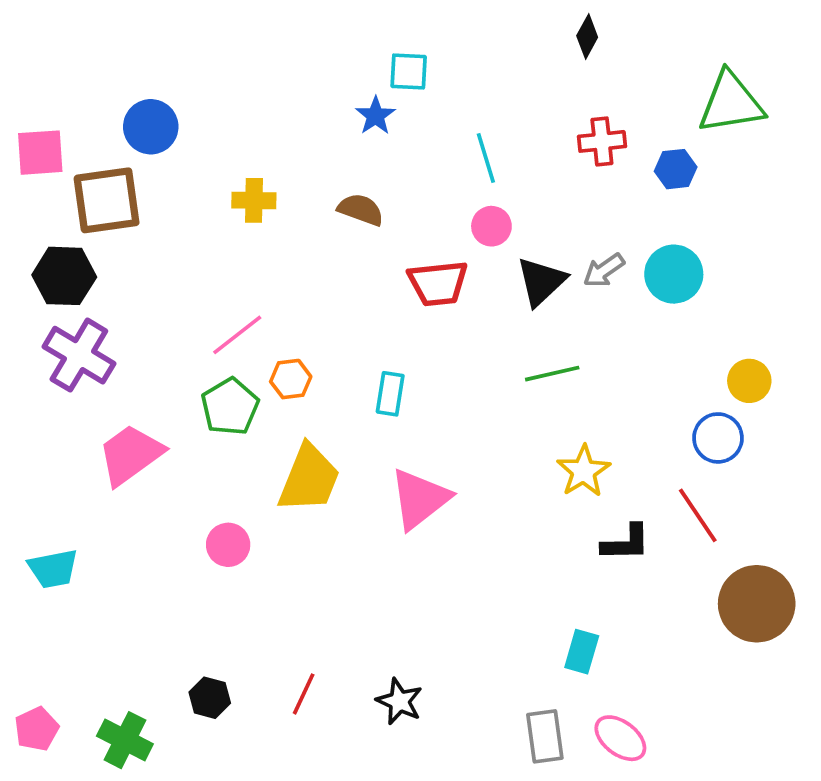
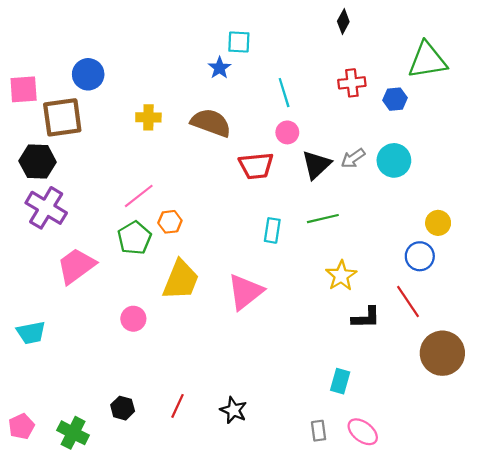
brown semicircle: (361, 210) -> (211, 123), size x1.5
cyan rectangle: (390, 394) -> (272, 230), moved
gray rectangle: (545, 736) -> (319, 431), size x0.7

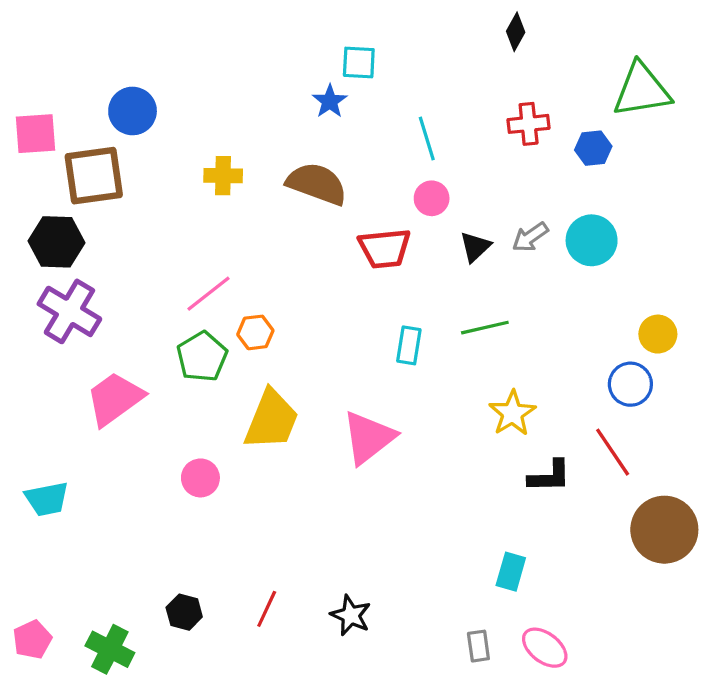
black triangle: (316, 165) -> (475, 247), size x0.7

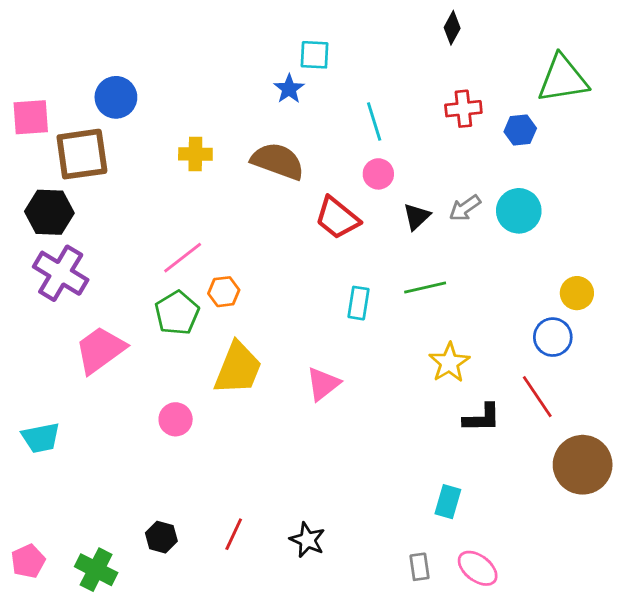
red trapezoid: (385, 248) -> (337, 218), turned 45
pink triangle: (369, 438) -> (323, 384), size x0.7

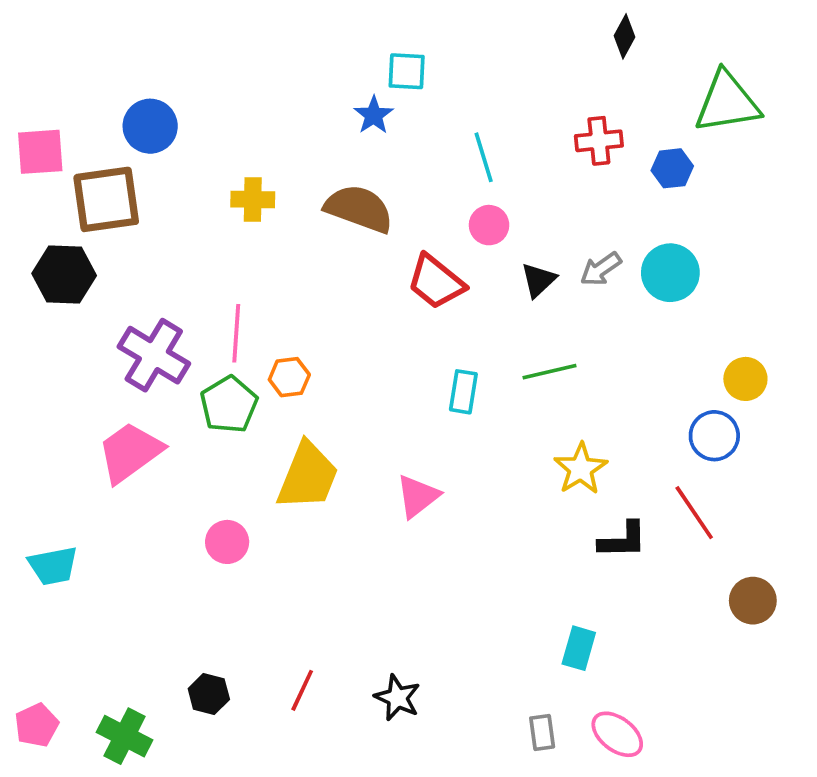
black diamond: (452, 28) -> (625, 36), moved
pink line: (183, 258) -> (236, 333), turned -48
purple cross: (61, 273) -> (154, 355), moved
brown circle: (583, 465) -> (753, 601), size x0.6

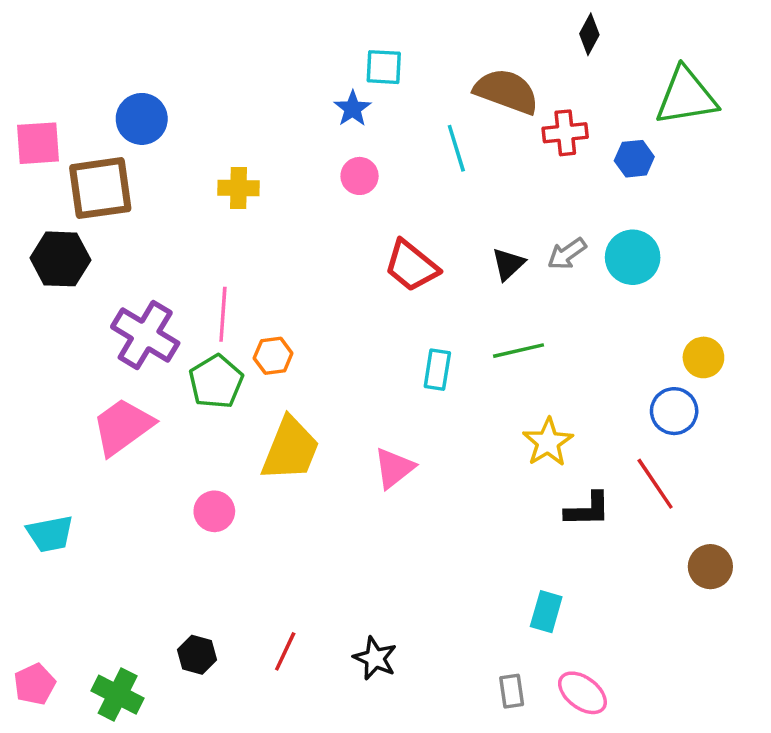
brown semicircle: (359, 209) -> (506, 91), moved
pink circle: (489, 225) -> (360, 176), moved

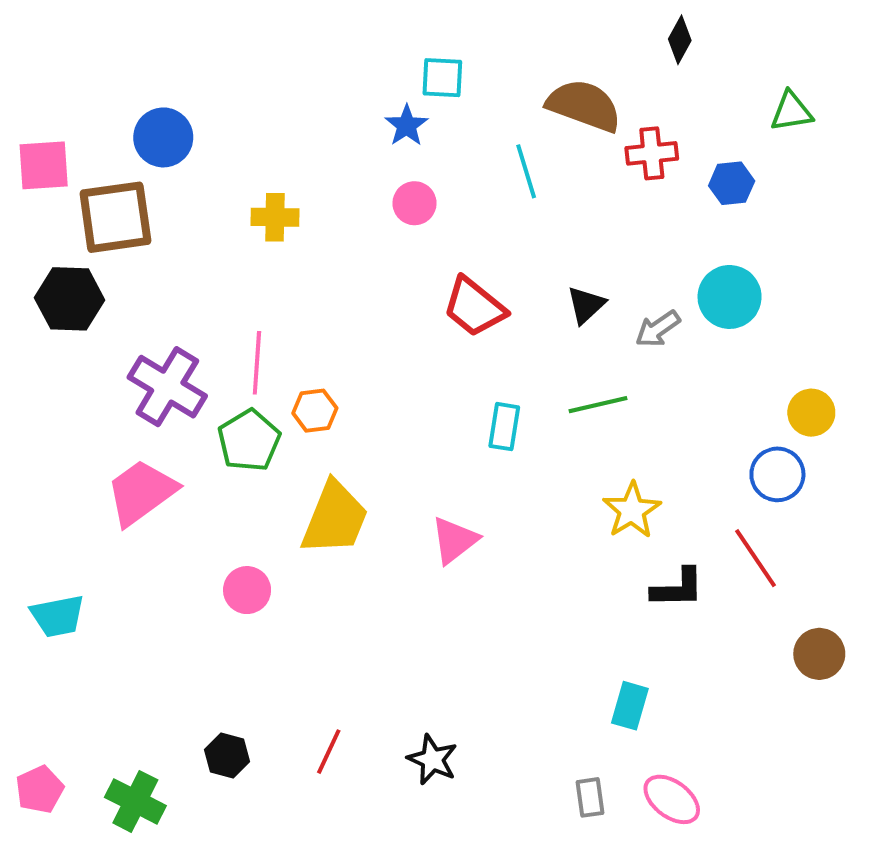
green triangle: (686, 96) -> (791, 111), size x0.6
gray arrow: (567, 254) -> (658, 329), moved

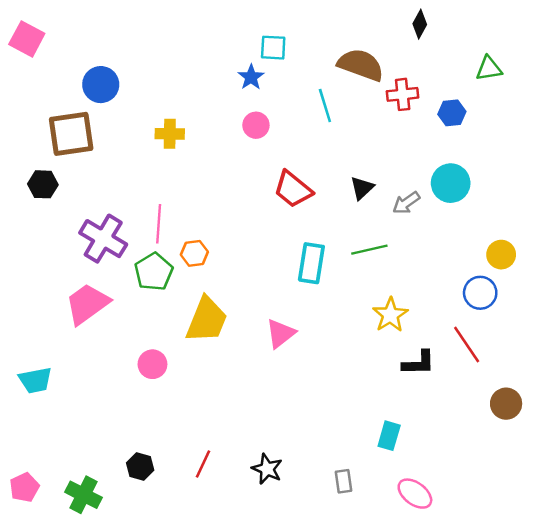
pink square: (44, 165) -> (27, 39), moved, turned 32
black hexagon: (70, 299) -> (43, 184), size x0.7
cyan rectangle: (504, 427) -> (311, 263), size x1.4
gray rectangle: (590, 797) -> (343, 481), moved

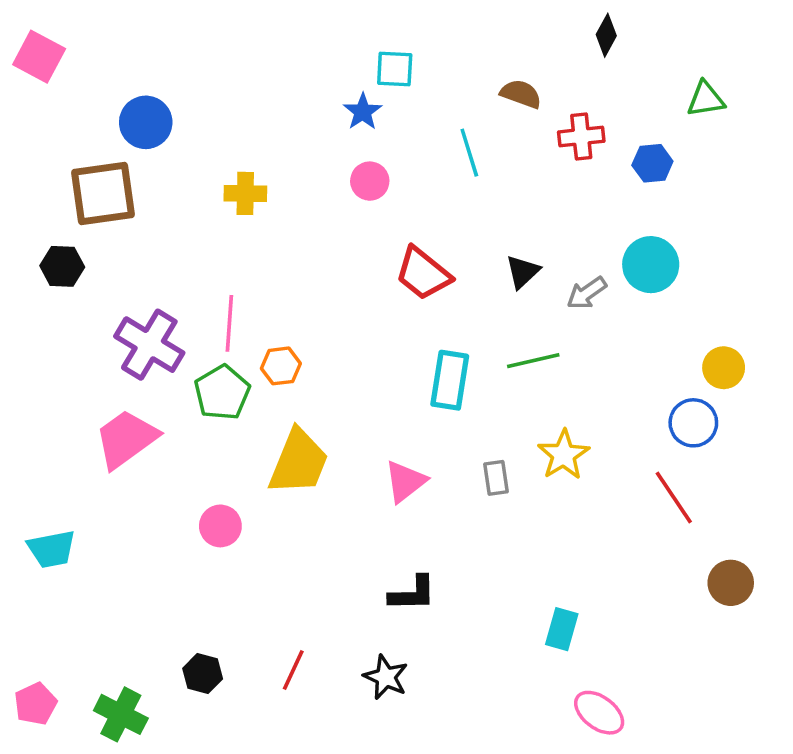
brown semicircle: (361, 65) -> (521, 94), size x0.6
black L-shape: (419, 363) -> (412, 594), moved
gray rectangle: (343, 481) -> (496, 478), moved

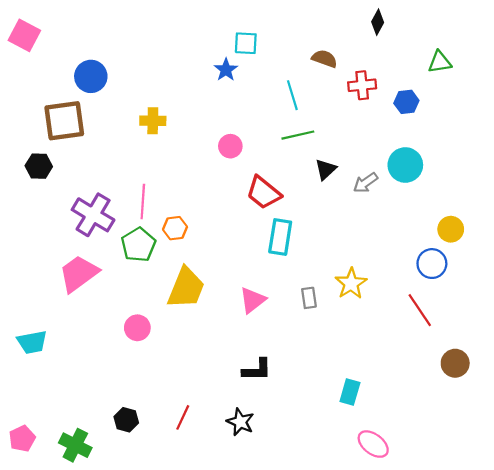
pink circle: (370, 181) -> (230, 146), moved
red trapezoid: (423, 273) -> (264, 193), moved
green line: (533, 361) -> (298, 135), moved

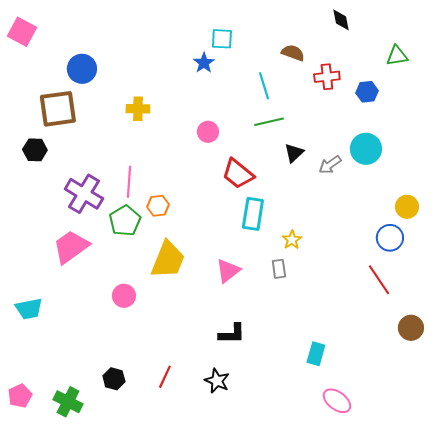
black diamond: (378, 22) -> (341, 20), turned -40
yellow star: (351, 283) -> (292, 240), moved, size x0.7

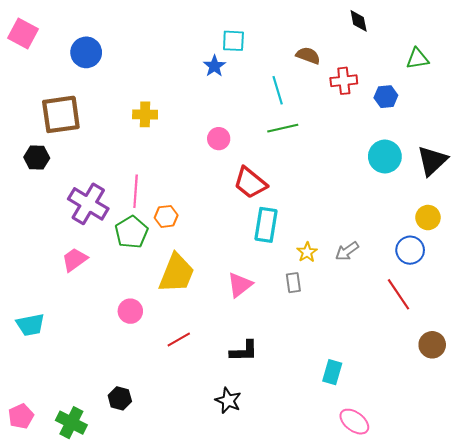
blue circle: (82, 69) -> (86, 52), moved
black triangle: (294, 153) -> (432, 161), moved, size x1.5
gray arrow: (330, 165) -> (347, 251), moved
pink trapezoid: (71, 247) -> (75, 260), size x0.7
red line: (165, 377) -> (179, 340), moved, turned 35

